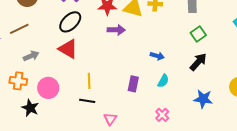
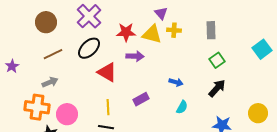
brown line: (19, 29) -> (53, 54), moved
red triangle: (68, 49) -> (107, 72), moved
orange cross: (18, 81) -> (37, 107), size x1.4
purple rectangle: (133, 84) -> (141, 99), moved, turned 49

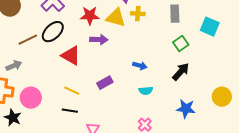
cyan square: (262, 49) -> (210, 27), moved, turned -30
brown line: (53, 54) -> (28, 40), moved
yellow line: (108, 107) -> (72, 91), turned -63
cyan semicircle: (182, 107) -> (146, 91), turned 56

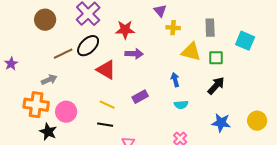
yellow triangle: (116, 18) -> (191, 52), moved
green square: (181, 44) -> (216, 58), turned 35
blue arrow: (140, 66) -> (175, 80), turned -120
yellow circle: (222, 97) -> (257, 121), moved

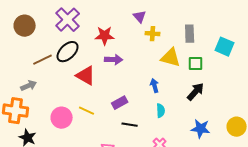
cyan semicircle: (181, 105) -> (161, 111), turned -88
pink circle: (66, 112) -> (62, 118), moved
black line: (105, 125) -> (130, 125), moved

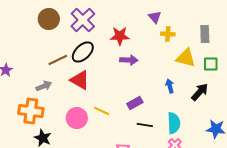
brown circle: (25, 26) -> (49, 19), moved
red triangle: (86, 76) -> (80, 80), moved
black arrow: (196, 92) -> (200, 92), moved
cyan semicircle: (161, 111) -> (174, 123), moved, size x1.5

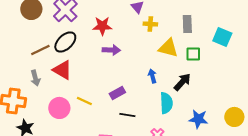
gray arrow: (44, 86) -> (35, 78), moved, turned 98
cyan semicircle: (174, 123) -> (166, 103), moved

